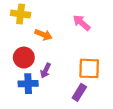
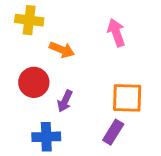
pink arrow: (82, 23) -> (116, 33), turned 30
blue cross: (28, 84) -> (46, 137), moved

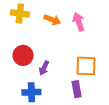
orange arrow: (62, 50) -> (52, 20), moved
purple rectangle: (113, 132) -> (77, 89), turned -42

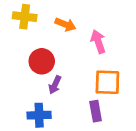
pink arrow: (79, 22) -> (98, 42), moved
red circle: (23, 55) -> (42, 61), moved

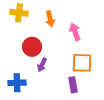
orange arrow: (65, 25) -> (50, 19), turned 56
blue cross: (39, 115) -> (17, 83), moved

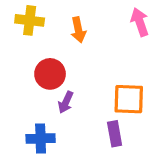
pink arrow: (75, 32) -> (140, 22), moved
blue cross: (17, 83) -> (41, 138), moved

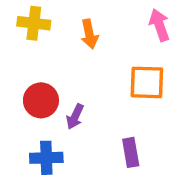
red circle: (50, 74) -> (41, 100), moved
orange square: (129, 99) -> (147, 82), moved

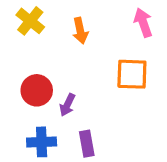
yellow cross: (34, 23) -> (30, 21), turned 32
purple rectangle: (131, 152) -> (87, 144), moved

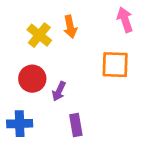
yellow cross: (30, 21) -> (39, 35), moved
blue cross: (42, 142) -> (20, 124), moved

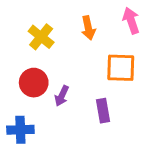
orange arrow: (70, 27) -> (88, 28), moved
purple rectangle: (76, 125) -> (103, 111), moved

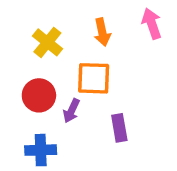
orange square: (121, 68) -> (94, 78), moved
blue cross: (20, 130) -> (41, 150), moved

